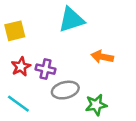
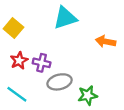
yellow square: (15, 31) -> (13, 28), turned -36
orange arrow: (102, 57) -> (106, 41), moved

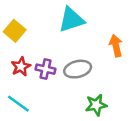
orange arrow: (106, 41) -> (116, 46), turned 66
gray ellipse: (60, 82) -> (78, 69), moved

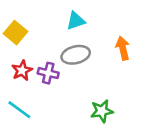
cyan triangle: (71, 20) -> (76, 21), size x0.7
gray ellipse: (78, 69) -> (76, 55), moved

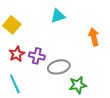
gray ellipse: (76, 55) -> (59, 67), moved
cyan line: (19, 110) -> (15, 84), turned 30

